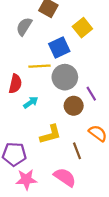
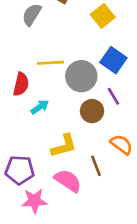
blue square: (59, 47) -> (113, 60), moved, turned -30
pink semicircle: (65, 177) -> (68, 181), moved

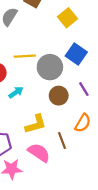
purple line: (113, 96) -> (84, 89), moved
orange semicircle: (121, 145) -> (83, 123), turned 84

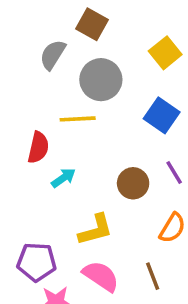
yellow square: (67, 18) -> (165, 53), moved
gray circle: (50, 67) -> (101, 80), moved
brown line: (62, 141) -> (153, 276), moved

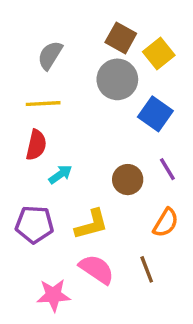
brown square: (92, 24) -> (121, 38), moved
gray circle: (101, 80) -> (117, 79), moved
yellow line: (78, 119) -> (43, 104), moved
purple pentagon: (37, 262) -> (34, 224), moved

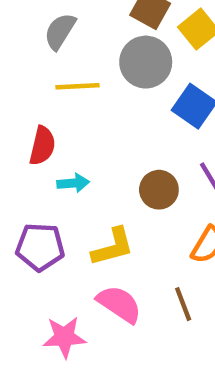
yellow line: (43, 104) -> (78, 86), moved
cyan arrow: (60, 174) -> (73, 183), turned 30

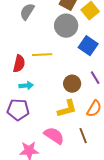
yellow line: (78, 86) -> (42, 55), moved
cyan arrow: (73, 183) -> (26, 86), moved
yellow L-shape: (113, 247) -> (67, 109), moved

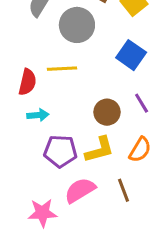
gray circle: (66, 26) -> (77, 25), moved
purple pentagon: (18, 110) -> (60, 151), moved
pink semicircle: (54, 136) -> (80, 190), turned -65

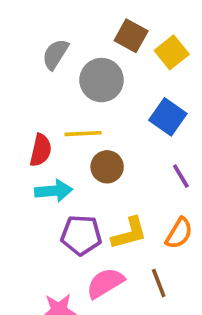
brown circle: (107, 112) -> (107, 167), moved
cyan arrow: (38, 115) -> (54, 191), size x1.4

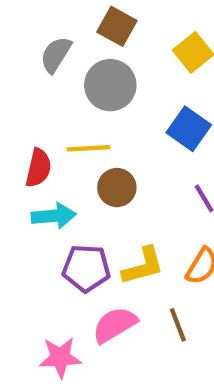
brown square: (131, 36) -> (117, 26), moved

